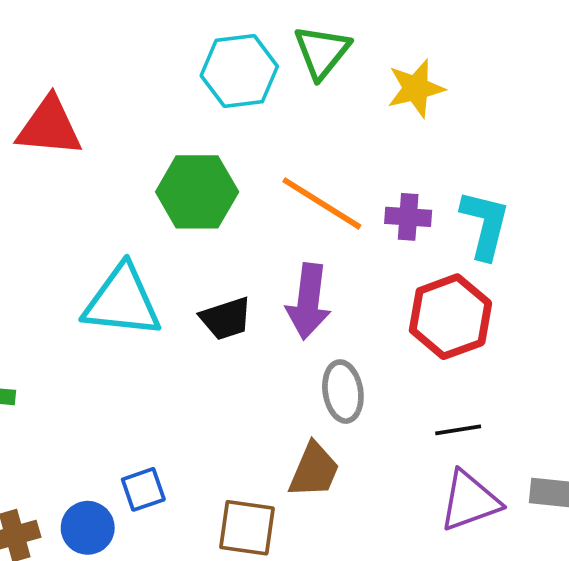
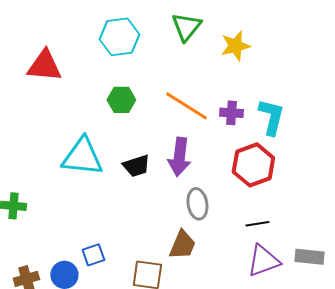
cyan hexagon: (239, 71) -> (119, 37), moved
green hexagon: (197, 192) -> (121, 100), size x0.7

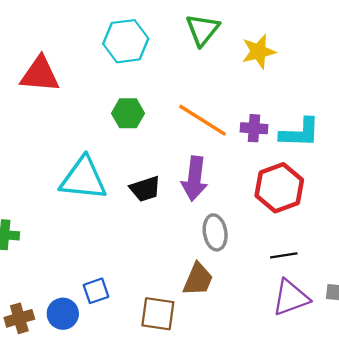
cyan L-shape: (271, 117) -> (300, 133), turned 78

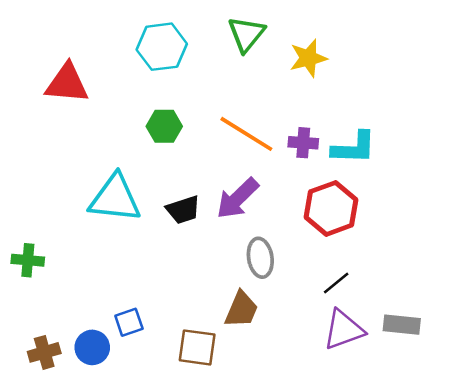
purple arrow: (194, 179) -> (238, 198), turned 39
black line: (284, 255) -> (336, 283), turned -30

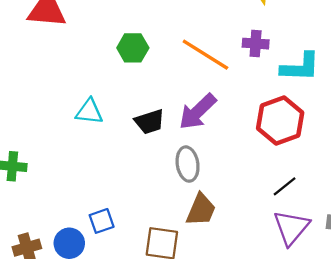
purple cross: (303, 143) -> (256, 44), moved
cyan triangle: (115, 198) -> (89, 112), size x0.6
gray ellipse: (260, 258) -> (188, 164), moved
purple triangle: (344, 330) -> (291, 228), turned -30

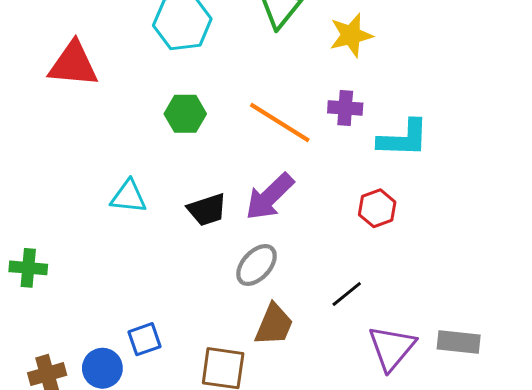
red hexagon: (280, 121) -> (377, 208), size x0.6
gray ellipse: (188, 164) -> (257, 265), turned 52
black line: (285, 186) -> (347, 294), moved

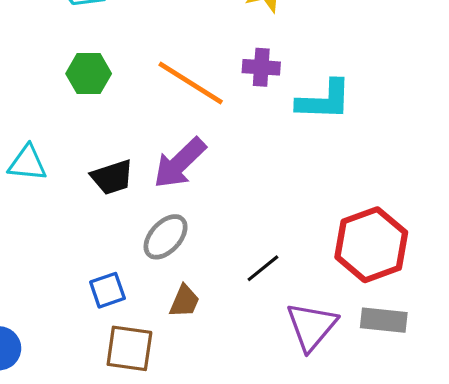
red hexagon: (377, 208) -> (371, 245), moved, size x1.8
brown trapezoid: (274, 325) -> (184, 301), size x0.7
blue square: (145, 339) -> (107, 290), moved

